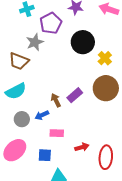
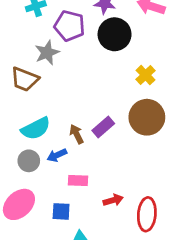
purple pentagon: (51, 23) -> (70, 26), turned -30
black circle: (83, 42) -> (115, 34), moved
cyan semicircle: (16, 91) -> (36, 128), moved

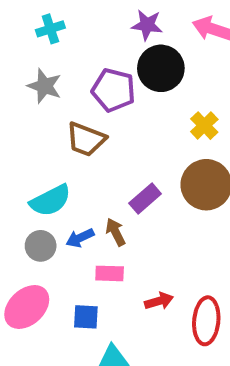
purple pentagon: (70, 26) -> (114, 90), moved
gray star: (47, 53) -> (45, 86), moved, turned -30
brown trapezoid: (25, 79) -> (86, 139), moved
brown arrow: (77, 134) -> (116, 232), moved

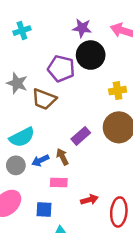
gray star: (45, 86) -> (17, 83), moved
yellow cross: (204, 126) -> (118, 91), turned 35

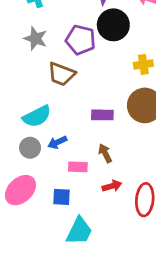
gray star: (17, 83) -> (36, 39), moved
purple rectangle: (81, 136) -> (102, 115), turned 42
brown arrow: (62, 157) -> (105, 153), moved

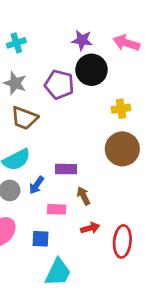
brown trapezoid: (61, 74) -> (24, 118), moved
purple rectangle: (102, 115) -> (66, 169), moved
blue arrow: (57, 142) -> (36, 185), turned -30

